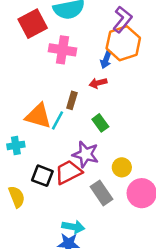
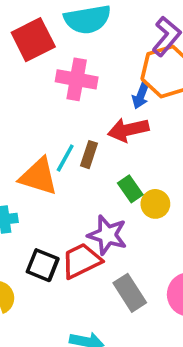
red arrow: (98, 83) -> (128, 130), size x1.5
cyan line: (57, 120) -> (65, 158), moved
yellow circle: (122, 167) -> (155, 204), moved

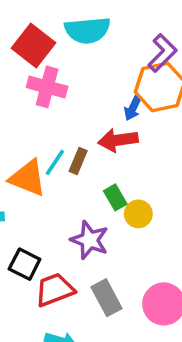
red square: (33, 40) -> (33, 46), turned -30
pink cross: (77, 79) -> (47, 87), moved
red trapezoid: (81, 261) -> (55, 290), moved

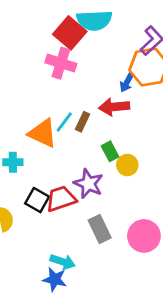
red square: (33, 46) -> (70, 33), moved
red trapezoid: (55, 290) -> (61, 199), moved

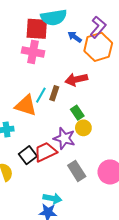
red square: (70, 33) -> (37, 29), turned -30
blue arrow: (127, 82) -> (75, 37), moved, turned 104
yellow circle: (127, 165) -> (83, 128), moved
black square: (37, 200) -> (28, 155), turned 30

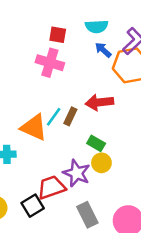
cyan semicircle: (54, 17) -> (97, 26), moved, size x0.7
red square: (37, 29) -> (58, 35), size x0.6
green rectangle: (77, 113) -> (96, 143), turned -32
black square: (28, 155) -> (33, 206), moved

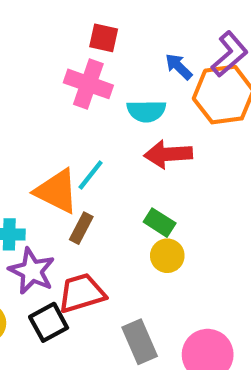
cyan semicircle: (97, 26) -> (146, 111), moved
brown rectangle: (70, 116) -> (81, 228), moved
purple star: (77, 173) -> (32, 271), moved

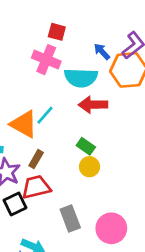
cyan semicircle: (146, 111) -> (81, 78), size x1.4
brown rectangle: (81, 228) -> (36, 159), moved

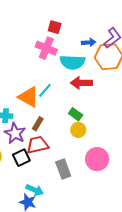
blue arrow: (102, 51) -> (89, 42), turned 128
pink circle: (111, 228) -> (97, 159), moved

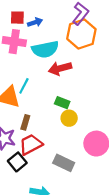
blue arrow: (89, 42) -> (35, 22), moved
gray rectangle: (63, 169) -> (64, 163), turned -30

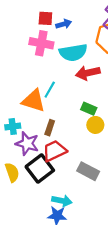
black square: (17, 162) -> (40, 168), size x1.4

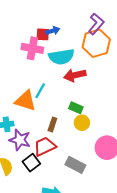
red square: (45, 18) -> (43, 34), moved
brown rectangle: (50, 128) -> (52, 125), moved
black square: (40, 168) -> (31, 163), size x0.7

